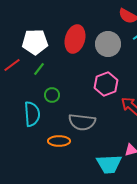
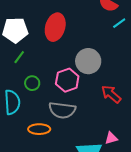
gray circle: (108, 44) -> (88, 61), moved
pink hexagon: (106, 84) -> (67, 80), moved

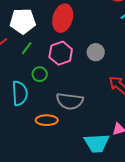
gray circle: (88, 61) -> (96, 52), size x0.7
pink hexagon: (67, 80) -> (61, 53), moved

